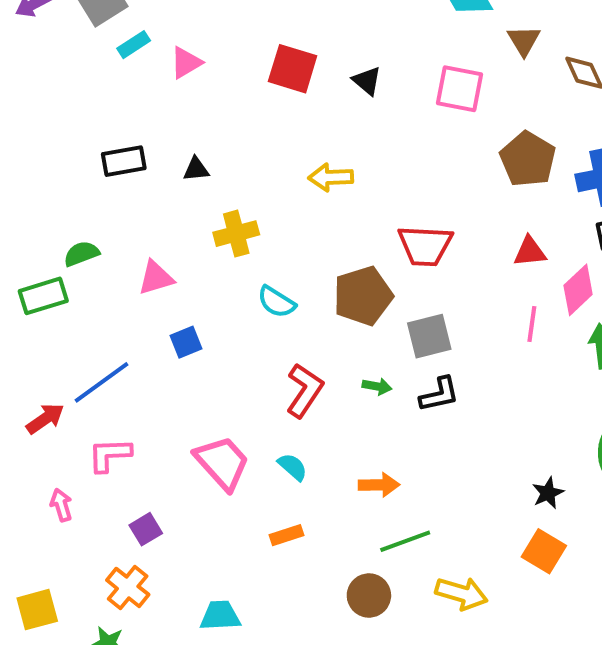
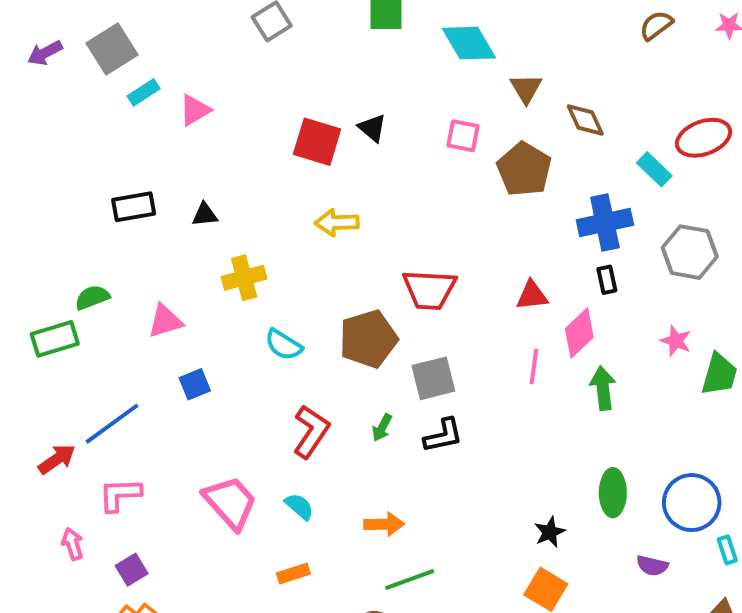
red square: (293, 69) -> (317, 142), moved
pink square: (459, 89) -> (463, 136), size x0.7
brown pentagon: (528, 159) -> (524, 169), moved
green arrow: (377, 386) -> (382, 428), turned 108
purple square: (146, 529) -> (132, 570), moved

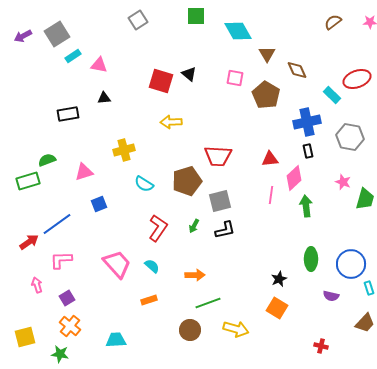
pink triangle: (195, 110) -> (99, 65), turned 42
black triangle: (205, 215) -> (104, 98), moved

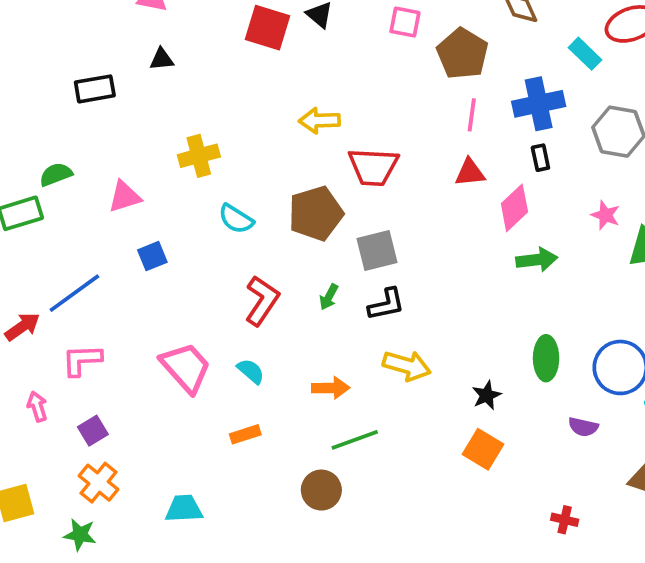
yellow arrow: (171, 122) -> (319, 121), moved
pink line: (271, 195) -> (472, 115), moved
green arrow: (306, 206) -> (537, 260), turned 90
yellow arrow: (236, 329) -> (407, 366), moved

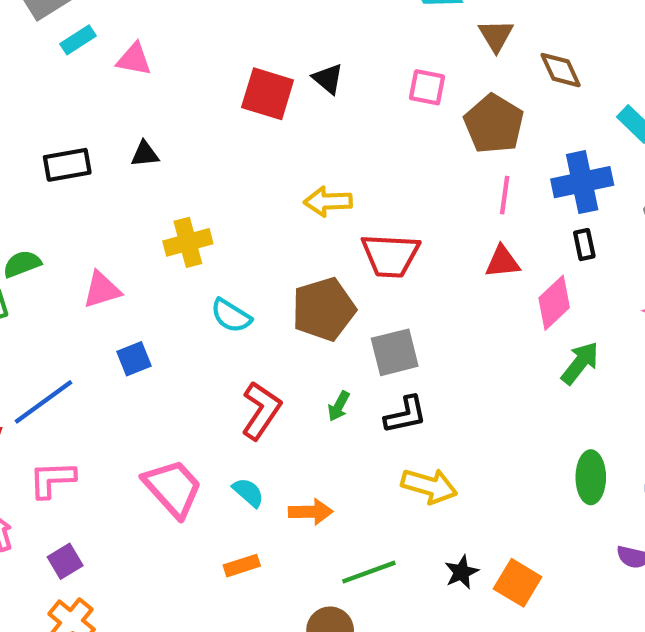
black triangle: (162, 59) -> (145, 154), moved
green arrow: (537, 260) -> (580, 363), turned -45
orange arrow: (331, 388) -> (311, 512), moved
black star: (487, 395) -> (462, 572), moved

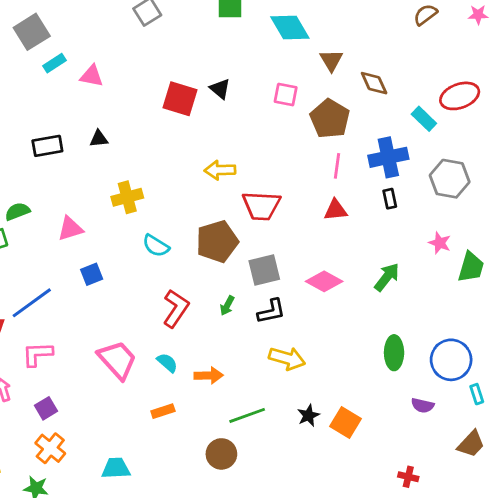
pink diamond: (554, 303) -> (324, 281), moved, turned 72

